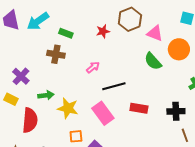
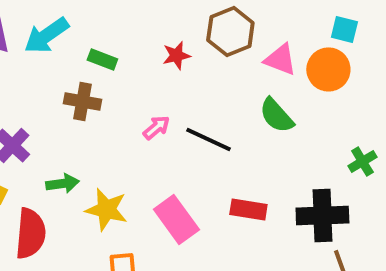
orange circle: (179, 49) -> (328, 69), moved
black line: (114, 86) -> (208, 140), moved, turned 40
black cross: (176, 111) -> (322, 216), size x1.4

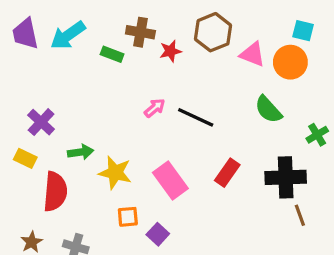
brown cross: (82, 101) -> (140, 32), moved
green semicircle: (276, 115) -> (268, 109), moved
red rectangle: (248, 210) -> (227, 173), turned -64

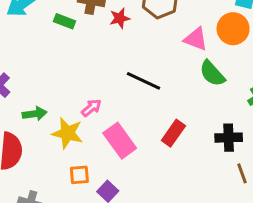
pink triangle: (253, 54) -> (196, 39), moved
pink arrow: (155, 108) -> (91, 108), moved
black cross: (286, 177) -> (229, 138), size x0.7

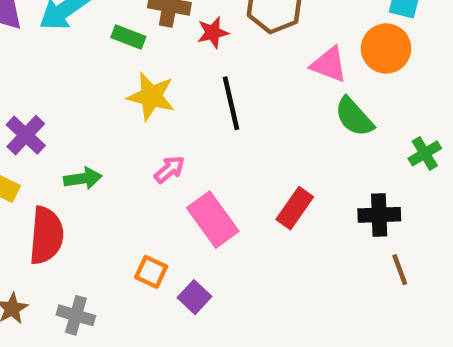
black line: (144, 81) -> (231, 103), moved, turned 52
yellow star: (67, 133) -> (151, 96), moved
orange square: (79, 175) -> (151, 272), turned 30

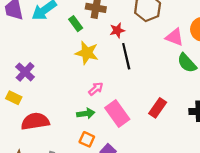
red star: (213, 33) -> (117, 30), moved
green rectangle: (128, 37) -> (76, 24), turned 32
green arrow: (83, 178) -> (86, 114), moved
red semicircle: (46, 235) -> (35, 121), turned -104

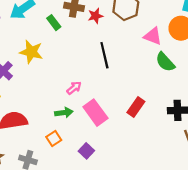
red star: (117, 30) -> (95, 16), moved
yellow star: (87, 53) -> (31, 52), moved
orange square: (87, 139) -> (54, 138), moved, turned 32

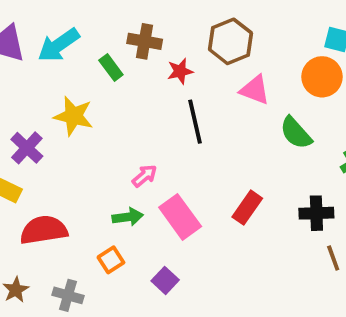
red star: (95, 16) -> (180, 71), moved
pink triangle: (153, 36) -> (255, 90), moved

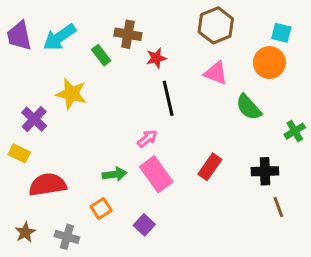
brown hexagon: (230, 41) -> (216, 25), moved
pink arrow: (145, 176) -> (147, 139), moved

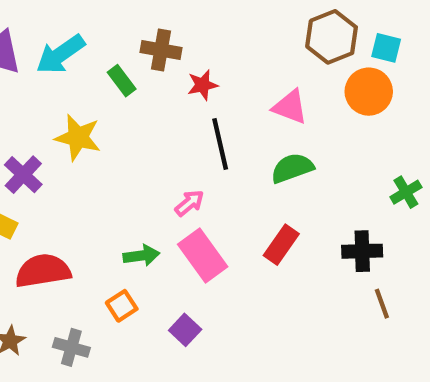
brown hexagon: (216, 25) -> (332, 37), moved
green semicircle: (249, 107) -> (292, 168), moved, turned 112

